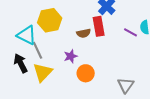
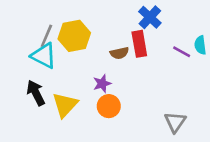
gray line: (38, 50) -> (46, 36), moved, turned 48
orange circle: (86, 73) -> (109, 106), moved

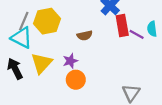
red rectangle: (139, 44) -> (122, 26), moved
yellow triangle: (65, 105) -> (42, 63), moved

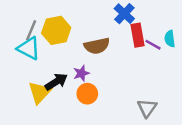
brown semicircle: (85, 35) -> (97, 46), size x1.5
yellow triangle: (42, 63) -> (39, 92), moved
black arrow: (15, 69) -> (56, 82), moved, turned 85

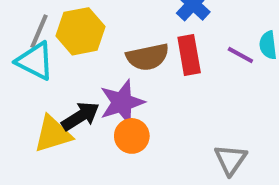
red rectangle: (137, 35) -> (189, 55), moved
purple star: (81, 73) -> (122, 102), size x1.6
yellow triangle: (39, 92) -> (53, 134), turned 30

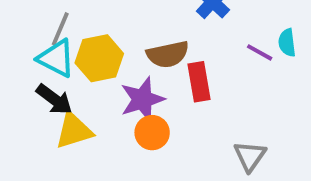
yellow hexagon: (80, 31) -> (99, 58), moved
red rectangle: (189, 55) -> (199, 82), moved
black arrow: (80, 116) -> (54, 99), moved, turned 69

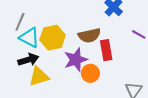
gray line: (60, 29) -> (20, 22), moved
black arrow: (54, 99) -> (28, 60), turned -54
orange circle: (152, 133) -> (90, 73), moved

